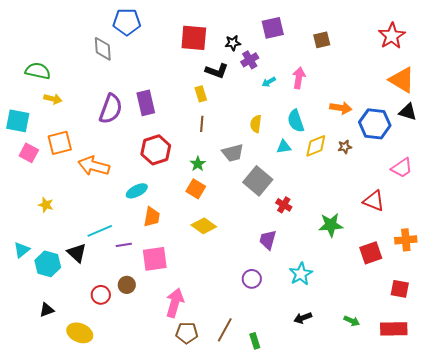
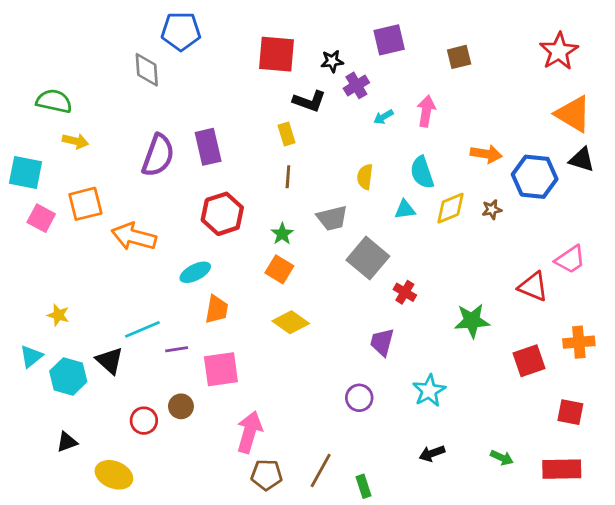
pink trapezoid: (402, 168) -> (570, 259), moved
yellow star: (46, 205) -> (58, 315), moved

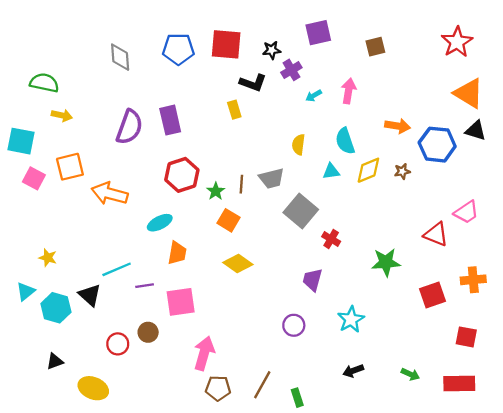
blue pentagon: (181, 31) -> (178, 49), moved
brown line: (288, 177) -> (241, 184), moved
green star: (282, 234) -> (216, 191), moved

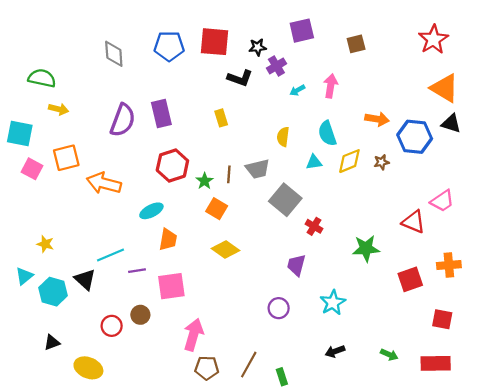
yellow rectangle: (234, 110) -> (221, 118), moved

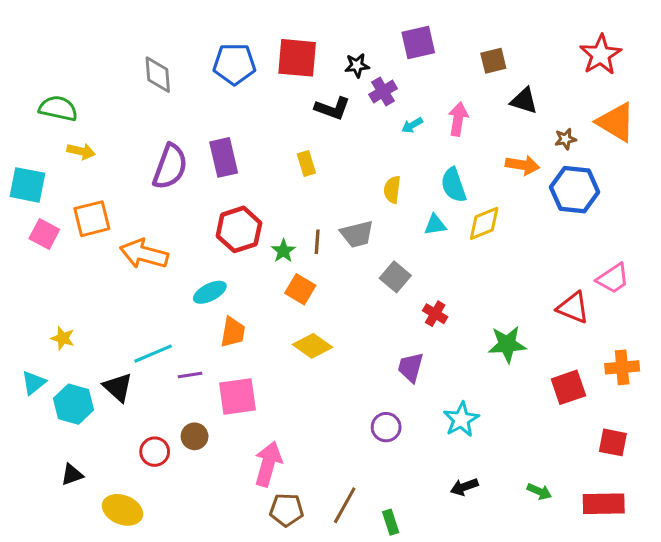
black triangle: (451, 123) -> (524, 101), moved
brown star: (381, 162) -> (565, 139), moved
gray square: (285, 200) -> (395, 277), size x0.7

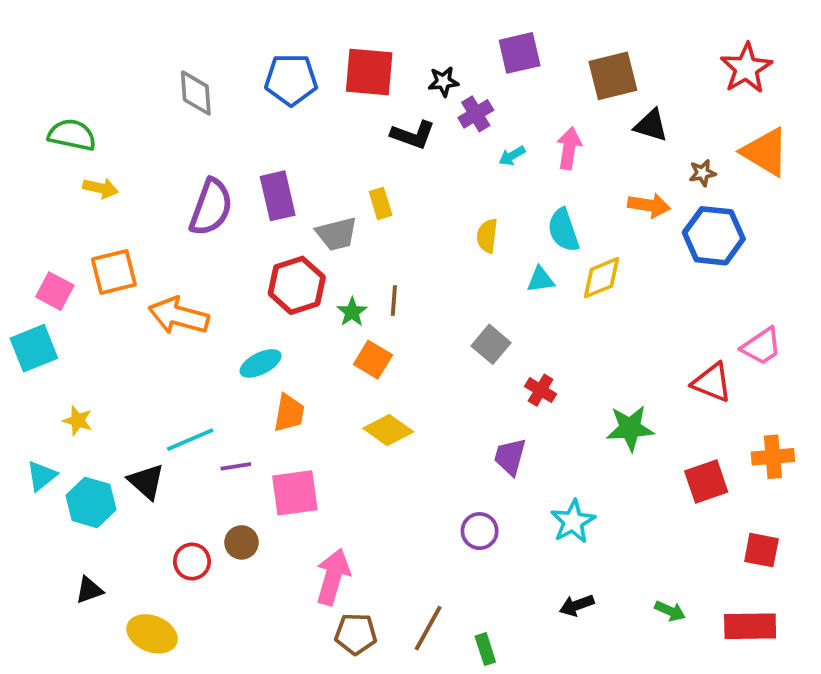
brown square: (493, 61) -> (613, 76), size x1.5
cyan square: (27, 185) -> (34, 348), moved, turned -33
gray trapezoid: (357, 234) -> (337, 234), moved

